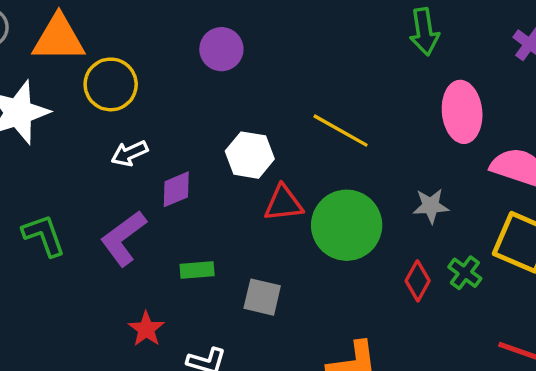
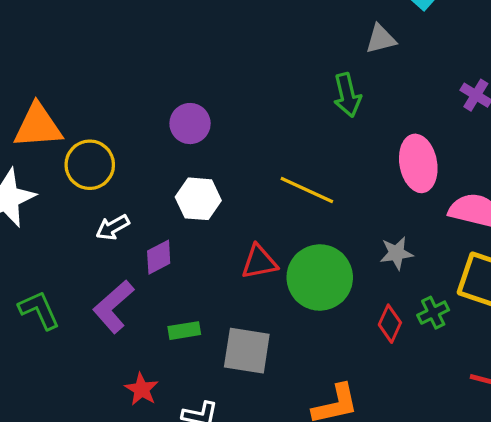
green arrow: (424, 32) -> (347, 95), moved
white hexagon: (250, 155) -> (198, 199), moved
green cross: (465, 273) -> (433, 313), turned 32
gray square: (262, 297) -> (247, 351), size x1.4

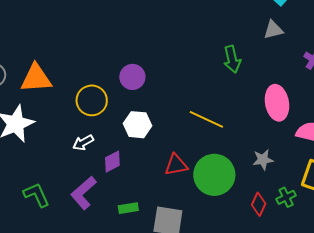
gray triangle: (381, 39) -> (273, 30), moved
yellow circle: (90, 165) -> (92, 100), moved

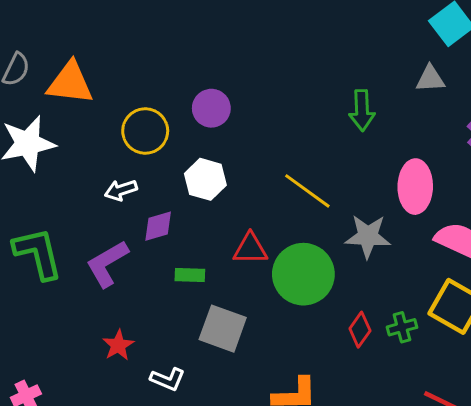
gray star: (263, 160) -> (368, 236), moved, size x1.4
green L-shape: (36, 195) -> (38, 253), size x1.4
green rectangle: (128, 208) -> (190, 275), moved

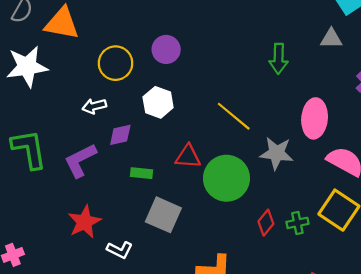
red star: (118, 345) -> (84, 222), size x1.4

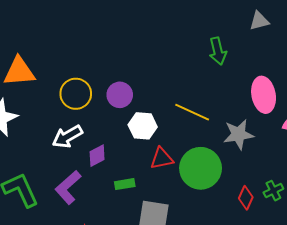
purple circle: (166, 49) -> (120, 95), moved
white hexagon: (158, 102) -> (143, 126), moved
white arrow: (94, 106) -> (67, 137), size x1.4

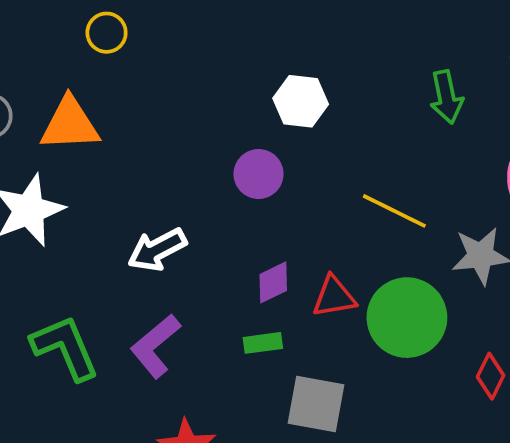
yellow circle: (76, 94) -> (107, 33), moved, size x0.7
white hexagon: (143, 126) -> (301, 101), moved
purple diamond: (97, 156) -> (273, 282), moved

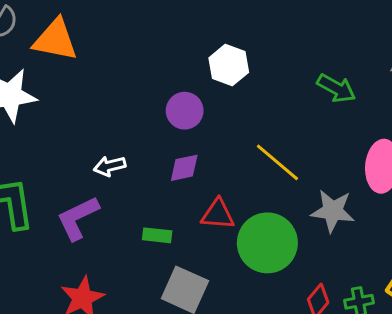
green arrow: (446, 97) -> (336, 88), turned -63
white arrow: (157, 250) -> (110, 166), moved, size x0.7
purple diamond: (273, 282) -> (184, 168), moved

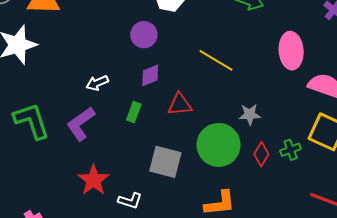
gray star: (333, 211) -> (250, 114), moved, size x0.7
green rectangle: (157, 235) -> (134, 112), moved, turned -66
green circle: (267, 243) -> (219, 145), moved

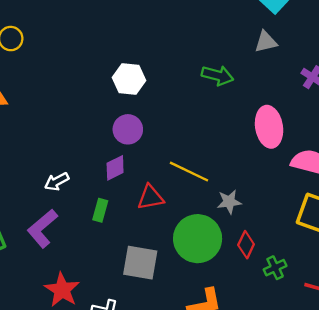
purple circle: (144, 35) -> (128, 129), moved
yellow line: (216, 60) -> (189, 172), moved
green cross: (291, 150) -> (275, 268), moved

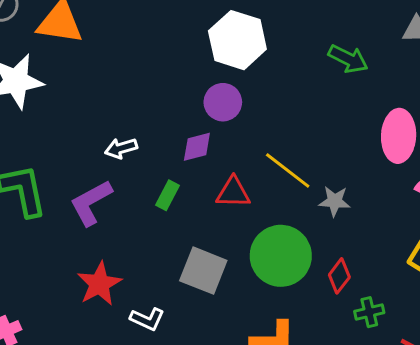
white hexagon: (129, 79) -> (237, 40), size x1.4
gray star: (229, 202) -> (335, 201), moved

